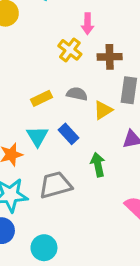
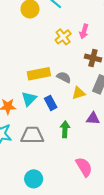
yellow cross: (70, 50) -> (63, 37), moved
yellow rectangle: (42, 98) -> (39, 74), size x1.5
cyan circle: (44, 248) -> (34, 179), moved

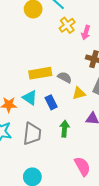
yellow cross: (63, 37) -> (67, 25), moved
cyan triangle: (29, 99) -> (30, 98), turned -42
gray trapezoid: (32, 135) -> (32, 134), turned 95

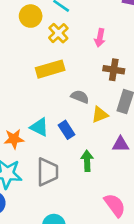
yellow cross: (67, 25) -> (58, 33), moved
yellow rectangle: (40, 73) -> (50, 69), moved

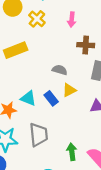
yellow rectangle: (50, 69) -> (16, 50), moved
yellow triangle: (100, 115) -> (69, 90), moved
green arrow: (87, 161) -> (72, 152), moved

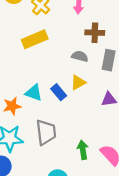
yellow rectangle: (16, 50) -> (35, 39), moved
gray semicircle: (60, 70) -> (80, 56), moved

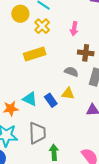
yellow triangle: (78, 82) -> (68, 94), turned 32
green arrow: (83, 150) -> (54, 152), moved

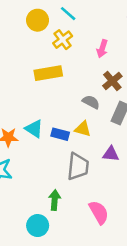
brown cross: (86, 53) -> (112, 81), turned 35
blue rectangle: (51, 100) -> (60, 134), turned -48
gray trapezoid: (37, 133) -> (78, 167), moved

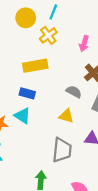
cyan line: (68, 14) -> (53, 12), turned 70
blue rectangle: (60, 134) -> (27, 93), moved

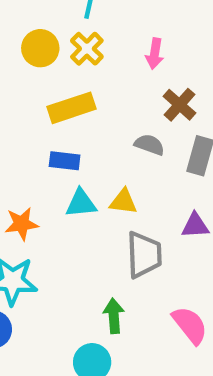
yellow circle: (26, 18) -> (40, 48), moved
cyan triangle: (22, 116) -> (81, 203), moved, turned -30
yellow triangle: (66, 116) -> (123, 202), moved

